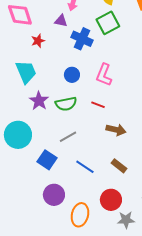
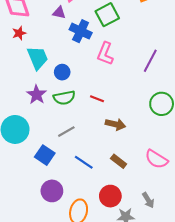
red star: (38, 41) -> (19, 33), moved
cyan trapezoid: (26, 72) -> (38, 58), moved
blue circle: (72, 75) -> (62, 72), moved
pink L-shape: (104, 75) -> (105, 54), moved

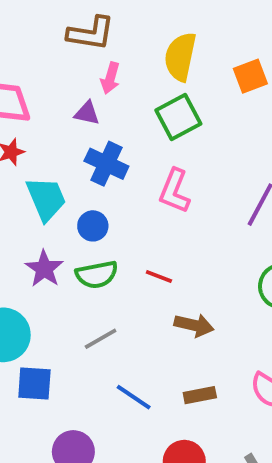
blue cross: (81, 31) -> (106, 164), moved
blue square: (45, 155) -> (34, 384), moved, turned -30
brown rectangle: (119, 161) -> (200, 395), turned -49

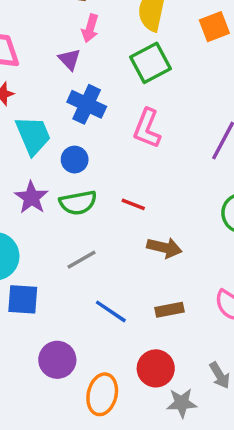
purple triangle: (87, 113) -> (69, 59), turned 35

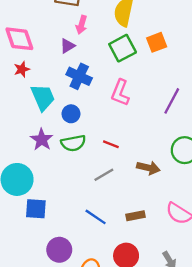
orange square: (214, 27) -> (157, 42), moved
purple triangle: (69, 59) -> (67, 46), turned 42
brown arrow: (164, 248) -> (148, 168), moved
gray line: (81, 260) -> (104, 175), moved

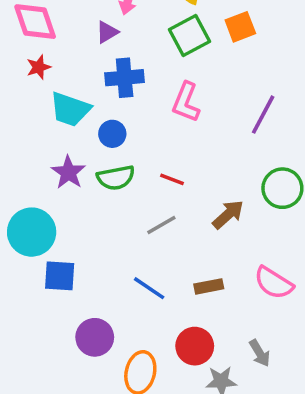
blue cross: (79, 76) -> (125, 78), turned -30
cyan trapezoid: (43, 97) -> (70, 109), turned 132
brown arrow: (148, 168) -> (228, 215), turned -55

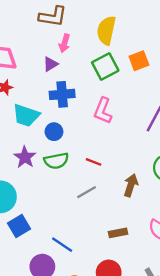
brown arrow: (228, 215) -> (131, 185), turned -30
blue square: (60, 276) -> (19, 226), turned -35
blue line: (149, 288) -> (62, 245), moved

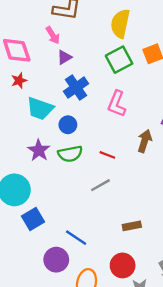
pink arrow: (64, 43) -> (53, 35), moved, turned -48
blue cross: (62, 94) -> (76, 88), turned -30
brown arrow: (131, 185) -> (145, 141), moved

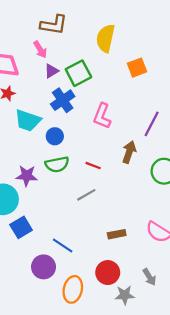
green square: (119, 60) -> (78, 73), moved
purple star: (39, 150) -> (27, 176), moved, turned -30

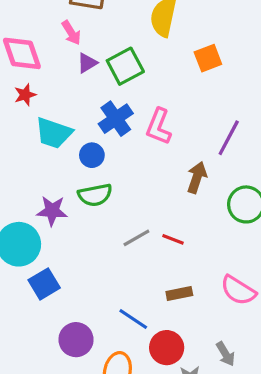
blue cross: (63, 100) -> (116, 119), moved
red line: (93, 166) -> (173, 239), moved
blue line: (63, 245) -> (133, 319), moved

